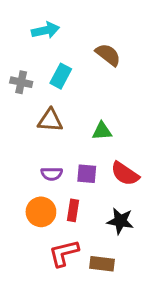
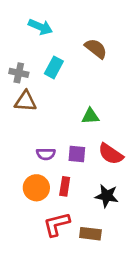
cyan arrow: (46, 30) -> (40, 27), turned 35
brown triangle: (50, 120) -> (26, 101), moved

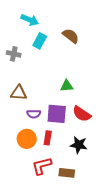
cyan rectangle: (54, 67) -> (40, 41), moved
brown triangle: (26, 101) -> (19, 93), moved
purple square: (77, 154) -> (57, 114), size x1.5

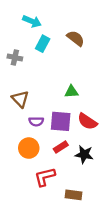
brown triangle: (19, 93) -> (20, 99), turned 42
red rectangle: (48, 138) -> (61, 147), moved, turned 48
brown rectangle: (67, 173) -> (73, 195), moved

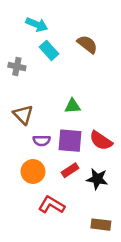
cyan rectangle: (43, 44) -> (49, 50), turned -70
green triangle: (71, 92) -> (72, 106), moved
red L-shape: (45, 177) -> (51, 205), turned 45
brown rectangle: (73, 195) -> (101, 225), moved

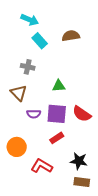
brown semicircle: (87, 44) -> (71, 36), turned -48
gray cross: (17, 67) -> (28, 67), moved
orange circle: (33, 171) -> (17, 147), moved
black star: (97, 179) -> (79, 161), moved

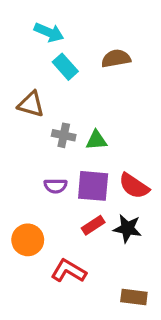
gray cross: (28, 67) -> (64, 135), moved
brown triangle: (19, 93) -> (31, 104), moved, turned -30
black star: (79, 161) -> (127, 228), moved

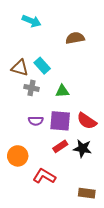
cyan rectangle: (65, 67) -> (42, 66), moved
gray cross: (64, 135) -> (31, 88), moved

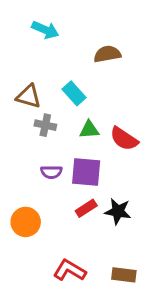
cyan rectangle: (42, 66) -> (74, 93), moved
red semicircle: (87, 121) -> (124, 139), moved
red L-shape: (44, 176) -> (70, 270), moved

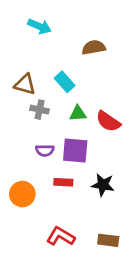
red rectangle: (86, 208) -> (63, 182), moved, turned 36

